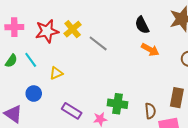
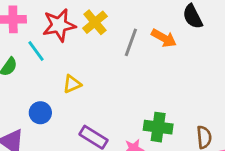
gray line: (98, 43) -> (131, 42), turned 72
orange arrow: (150, 50) -> (164, 38), moved
cyan line: (31, 60) -> (36, 51), moved

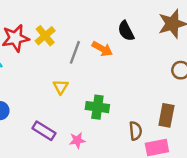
yellow triangle: (72, 84) -> (61, 87), moved, turned -35
green cross: (158, 127) -> (97, 107), moved

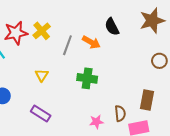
yellow triangle: (61, 87) -> (42, 75), moved
green cross: (97, 107) -> (87, 78), moved
pink star: (77, 140) -> (96, 122), moved

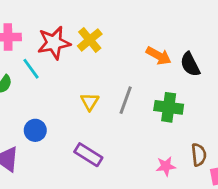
black semicircle: (112, 27) -> (190, 64), moved
gray line: (67, 45) -> (126, 100), moved
green cross: (87, 78) -> (169, 107), moved

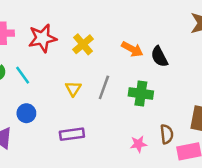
yellow cross: (90, 40) -> (83, 44), moved
cyan line: (31, 69) -> (23, 75), moved
purple rectangle: (88, 155) -> (72, 134), turned -40

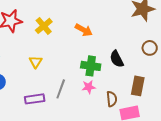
black semicircle: (159, 57) -> (117, 59), moved
gray line: (104, 87) -> (61, 89), moved
pink star: (138, 144) -> (89, 87), moved

